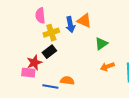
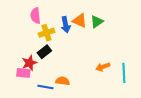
green triangle: (101, 44) -> (97, 22), moved

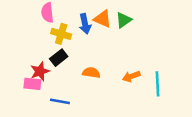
yellow cross: (46, 33) -> (61, 34), turned 35
orange semicircle: (63, 81) -> (91, 73), moved

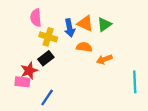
orange semicircle: (91, 73) -> (84, 47), moved
orange arrow: (131, 76) -> (104, 59), moved
blue line: (60, 101) -> (47, 98), turned -66

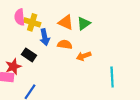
blue arrow: (70, 28) -> (45, 37), moved
yellow cross: (48, 37) -> (32, 22), moved
black rectangle: (46, 58) -> (29, 55), turned 72

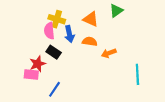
pink semicircle: (20, 17) -> (49, 31), moved
green triangle: (84, 23) -> (116, 11), moved

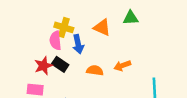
green triangle: (116, 11) -> (131, 18), turned 32
orange semicircle: (90, 41) -> (95, 70), moved
red star: (38, 64) -> (43, 66), moved

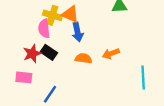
orange triangle: (102, 27) -> (70, 14), moved
blue arrow: (78, 44) -> (78, 32), moved

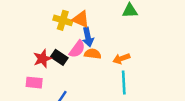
pink semicircle: (44, 28) -> (77, 49), moved, turned -138
orange semicircle: (83, 58) -> (93, 54), moved
cyan line: (143, 77) -> (124, 83), moved

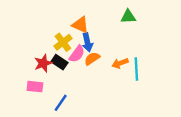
yellow cross: (63, 20) -> (63, 42), moved, turned 36
orange semicircle: (93, 54) -> (92, 59), turned -42
cyan line: (124, 83) -> (136, 69), moved

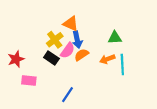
green triangle: (128, 17) -> (115, 38), moved
red star: (43, 63) -> (16, 59), moved
blue line: (61, 103) -> (68, 95), moved

